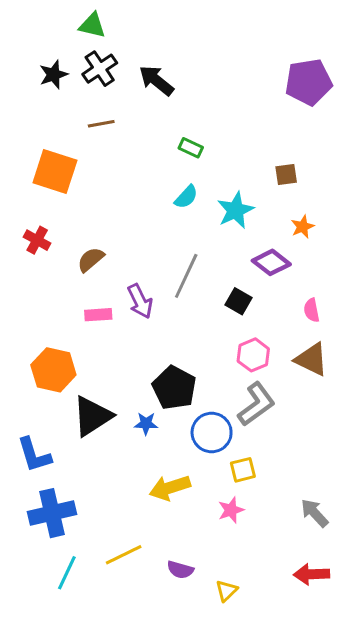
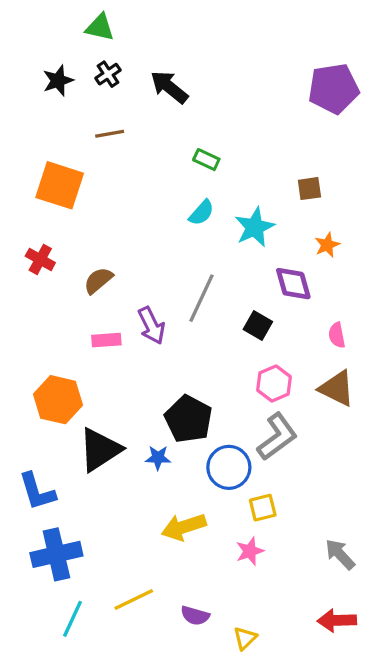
black cross: (100, 69) -> (108, 74), size x0.7
purple diamond: (271, 262) -> (293, 284), turned 36

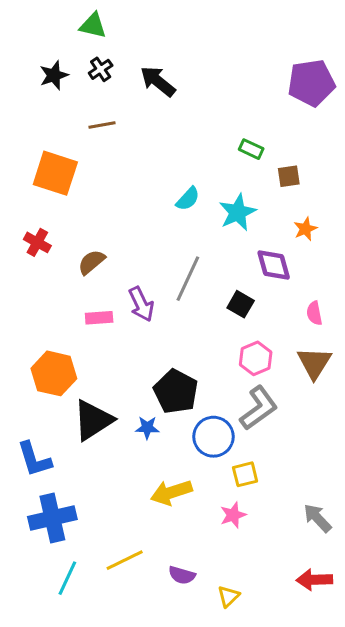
green rectangle: (206, 160) -> (251, 149), moved
brown triangle: (337, 388) -> (314, 363), turned 36

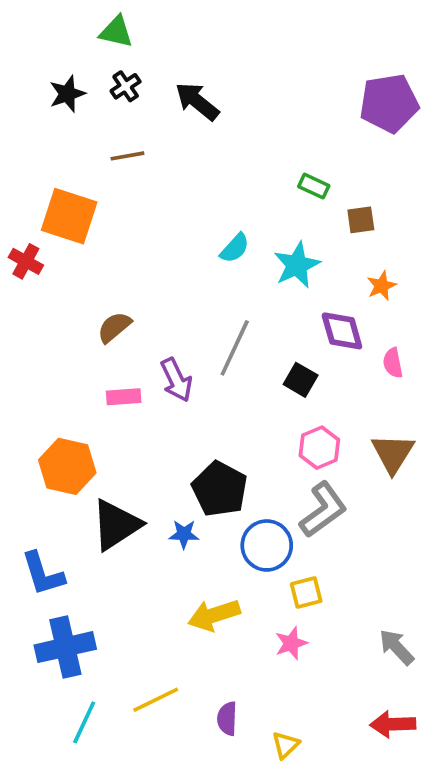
red cross: (37, 242) -> (26, 261), moved
pink semicircle: (314, 313) -> (393, 363), moved
purple semicircle: (182, 575) -> (227, 719), turned 76

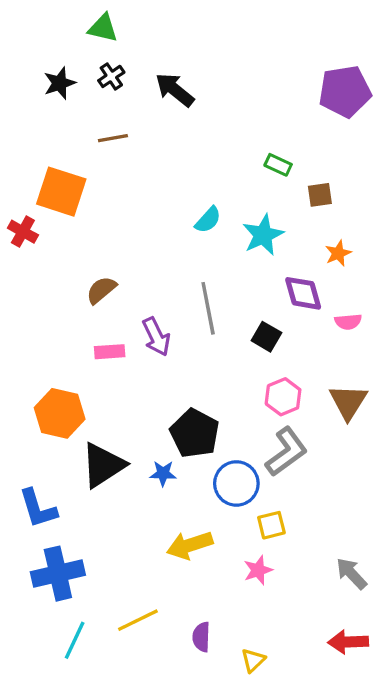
gray line: (235, 348) -> (208, 308), turned -36
pink semicircle: (393, 363) -> (348, 322), turned -84

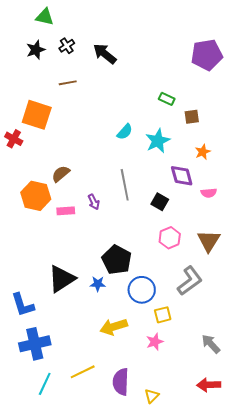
green triangle: (103, 28) -> (45, 17), moved
purple arrow: (156, 337) -> (94, 202), size x0.7
orange hexagon: (60, 413) -> (36, 196), moved
gray L-shape: (286, 452) -> (190, 281), moved
purple semicircle: (201, 637) -> (121, 382), size x1.5

